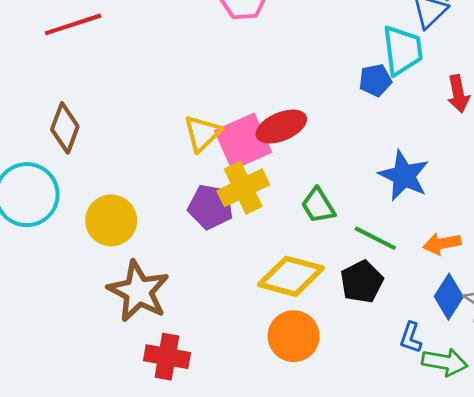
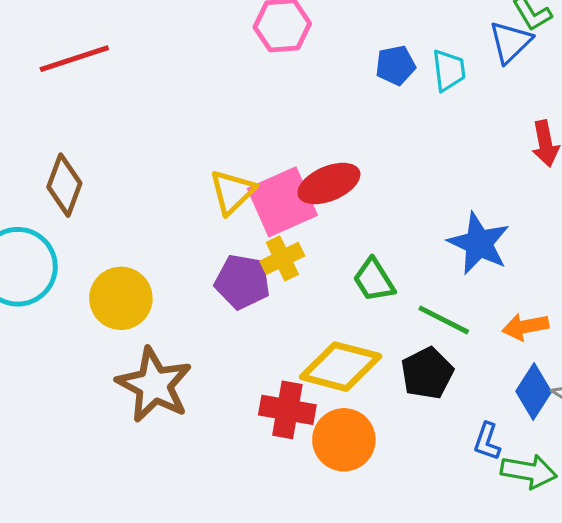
cyan trapezoid: (402, 50) -> (449, 70), moved, size x0.7
blue pentagon: (375, 80) -> (396, 65), moved
yellow cross: (243, 188) -> (282, 258), size x0.7
red cross: (167, 357) -> (287, 410), moved

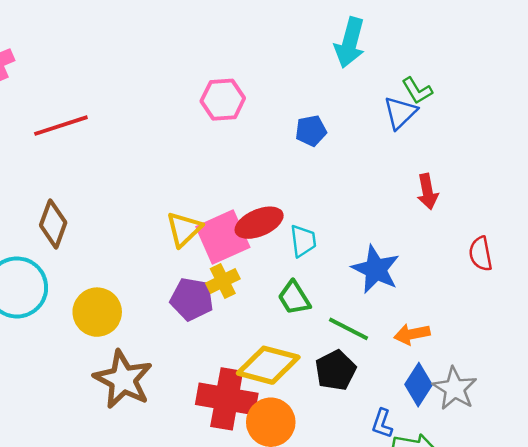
cyan trapezoid: (449, 70) -> (303, 241), moved
red cross: (287, 410) -> (227, 399), size x1.4

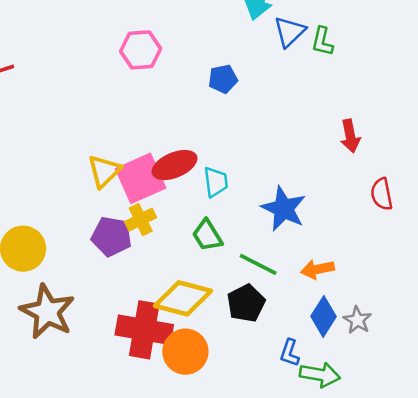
green L-shape: (417, 91) -> (322, 41), turned 44
blue triangle: (400, 113) -> (290, 32), moved
red arrow: (427, 192) -> (350, 136), moved
gray star: (455, 389) -> (357, 320), size x0.7

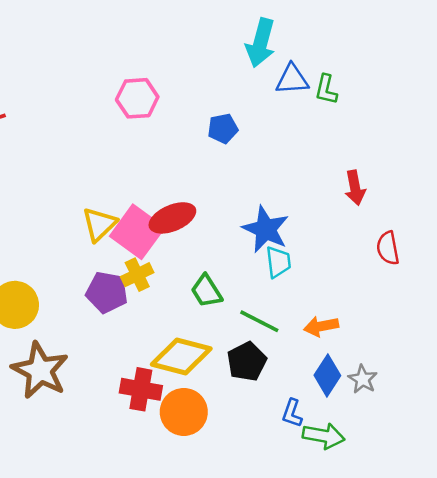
blue triangle: (290, 32) -> (292, 79), turned 40
pink square: (141, 178) -> (137, 232), turned -30
cyan trapezoid: (216, 182) -> (278, 262), moved
blue star: (284, 209) -> (266, 229), moved
red cross: (144, 330) -> (141, 389), size x0.7

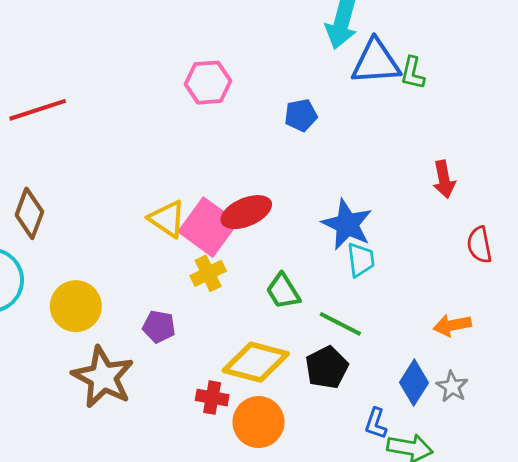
blue triangle: (292, 79) -> (376, 62), size x1.4
yellow triangle: (99, 224) -> (167, 219), turned -42
purple pentagon: (107, 292) -> (159, 327), moved, size x0.7
orange arrow: (321, 326) -> (452, 325), moved
red cross: (141, 389) -> (212, 398), size x0.7

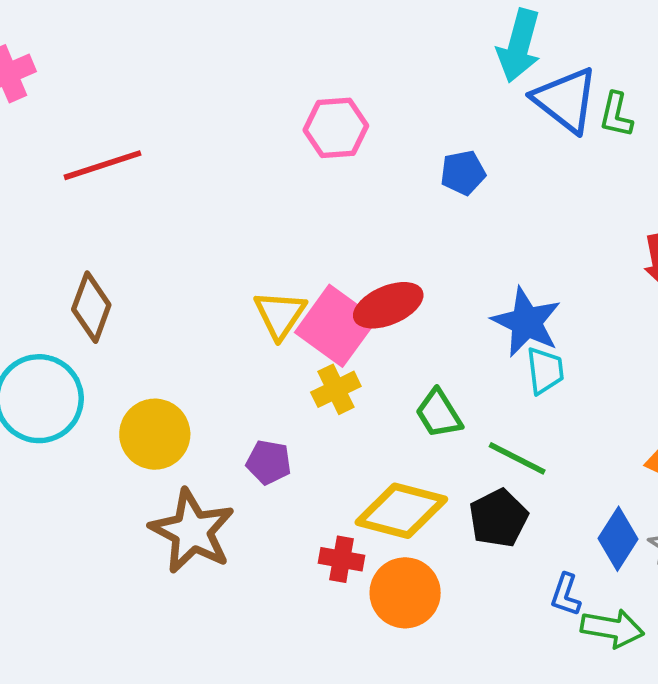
blue triangle: (376, 62) -> (566, 100), turned 42
yellow triangle: (167, 219) -> (280, 315), turned 30

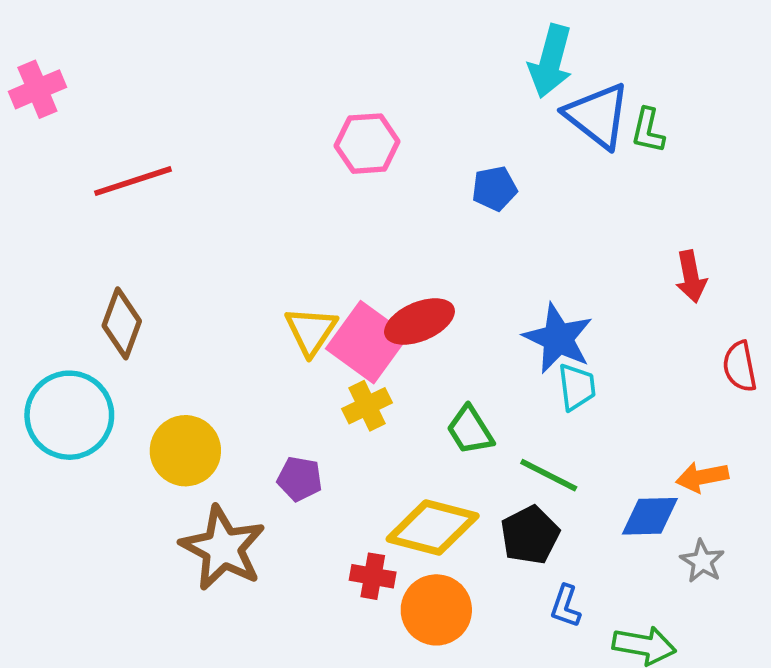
blue diamond: (618, 539) -> (650, 516), moved, turned 56
blue L-shape: (566, 595) -> (566, 606), moved

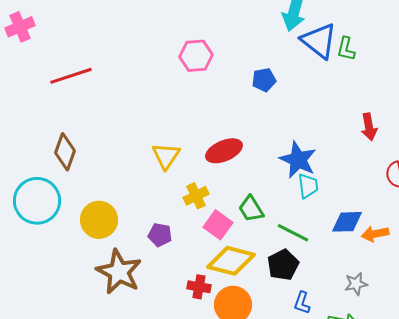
pink square: (367, 342) -> (218, 225), moved, size x0.7
blue diamond: (650, 516) -> (347, 222), moved
gray star: (702, 561) -> (356, 284), moved, turned 30

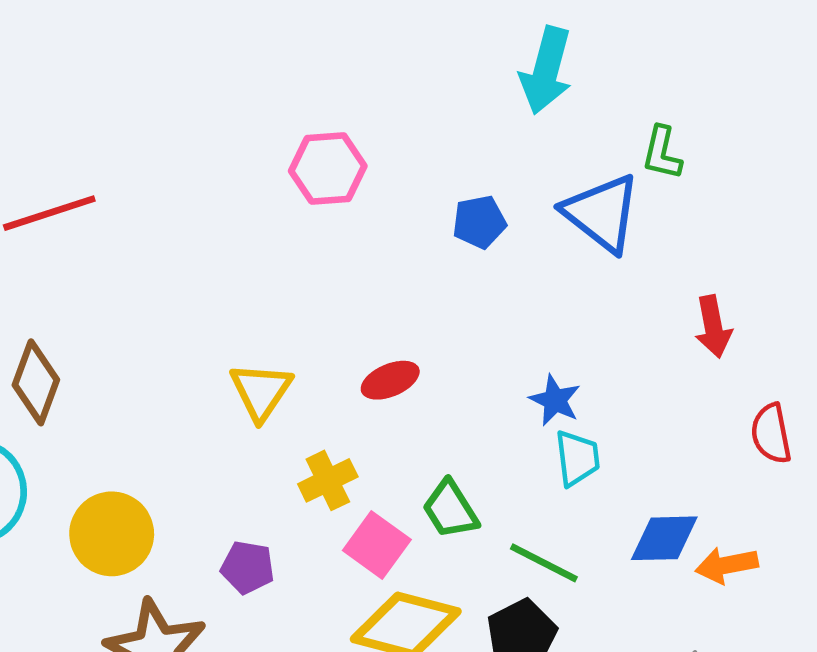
blue triangle: (319, 41) -> (602, 213), moved
red ellipse: (224, 151) -> (390, 380), size x0.7
blue star: (298, 160) -> (555, 400), size x0.6

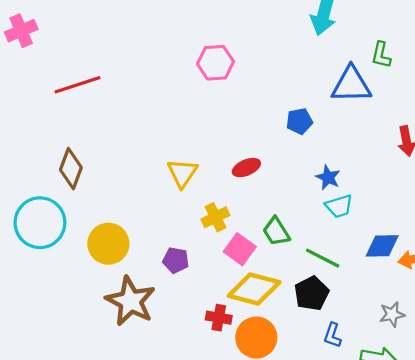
blue triangle: (602, 213) -> (351, 85), turned -39
blue pentagon: (479, 222) -> (299, 121), moved
cyan trapezoid: (577, 458) -> (339, 206), turned 80

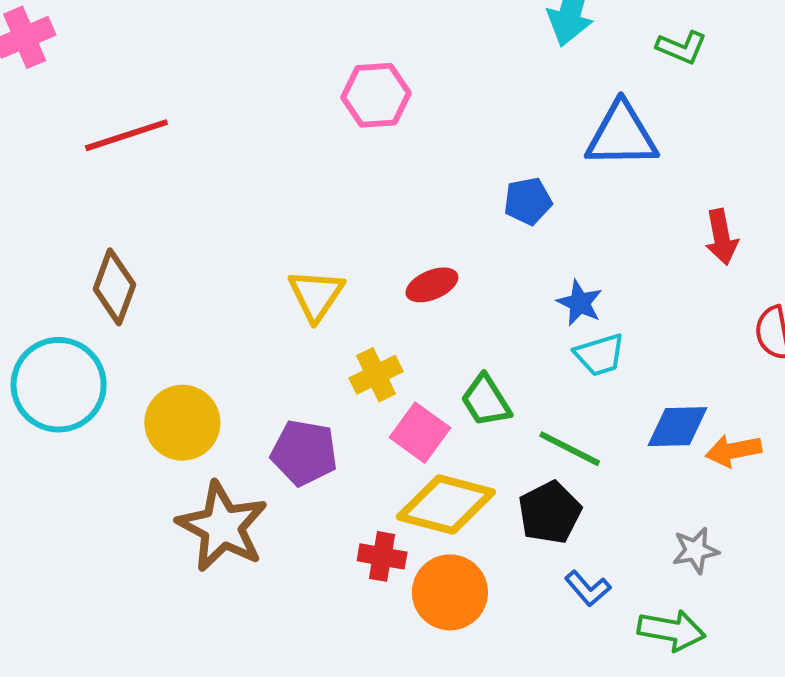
green L-shape: (381, 55) -> (682, 47), moved, turned -80
purple pentagon: (176, 260) -> (304, 453), size x1.4
blue L-shape: (332, 335) -> (588, 588), turned -60

